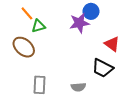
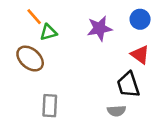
blue circle: (91, 11) -> (140, 19), moved
black trapezoid: (103, 68) -> (128, 85), turned 45
gray semicircle: (78, 87) -> (116, 111), moved

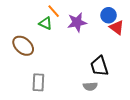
orange line: (34, 17) -> (54, 11), moved
green triangle: (48, 32) -> (46, 23), moved, turned 40
red triangle: (140, 55) -> (117, 27), moved

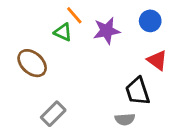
red triangle: (117, 27) -> (157, 60), moved
gray rectangle: (38, 82) -> (53, 114), turned 42

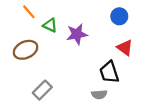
orange line: (74, 15) -> (29, 12), moved
purple star: (107, 31) -> (77, 34), moved
brown ellipse: (32, 63) -> (26, 50), turned -65

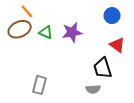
green triangle: (50, 25) -> (46, 32), moved
brown ellipse: (26, 50) -> (20, 29), moved
gray rectangle: (42, 90) -> (39, 85), turned -30

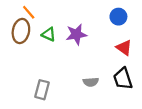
brown ellipse: (20, 29) -> (21, 31), turned -55
black trapezoid: (103, 68) -> (123, 79), moved
gray semicircle: (93, 89) -> (91, 82), moved

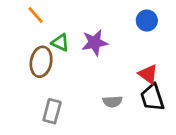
brown ellipse: (21, 31) -> (41, 62), moved
red triangle: (124, 48) -> (148, 74), moved

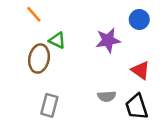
purple star: (95, 43) -> (108, 40), moved
black trapezoid: (152, 97) -> (137, 107), moved

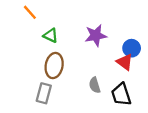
blue circle: (139, 19) -> (132, 48), moved
brown ellipse: (39, 59) -> (54, 66), moved
gray semicircle: (107, 96) -> (95, 85), turned 77

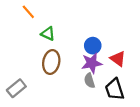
purple star: (96, 35) -> (92, 63), moved
blue circle: (132, 48) -> (93, 46), moved
gray rectangle: (44, 93) -> (16, 88), moved, turned 36

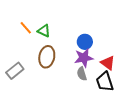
orange line: (28, 12) -> (26, 28), moved
red triangle: (118, 59) -> (108, 63), moved
gray rectangle: (16, 88) -> (15, 71), moved

